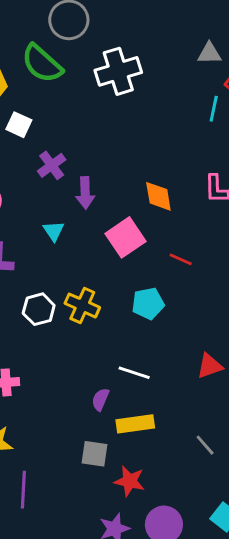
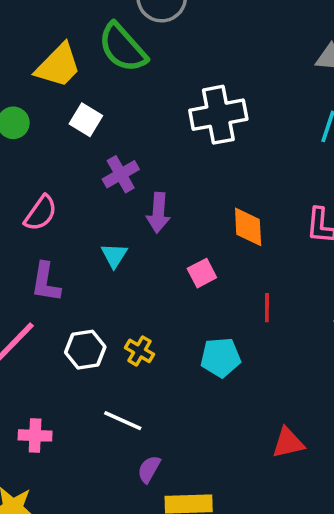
white cross: (118, 71) -> (218, 115), moved
pink square: (126, 237) -> (202, 273), size x0.6
red line: (181, 259) -> (267, 308), turned 60
yellow cross: (82, 305) -> (140, 351), size x0.7
white line: (134, 373) -> (123, 421), moved

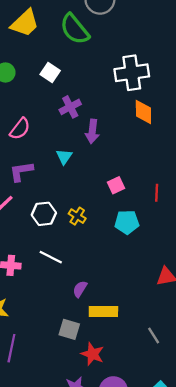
yellow trapezoid: (58, 66) -> (25, 23), moved
orange diamond: (248, 227) -> (143, 112), moved
pink square: (202, 273) -> (116, 185), moved
purple L-shape: (46, 282) -> (21, 171), turned 70
white line: (123, 421) -> (51, 257), moved

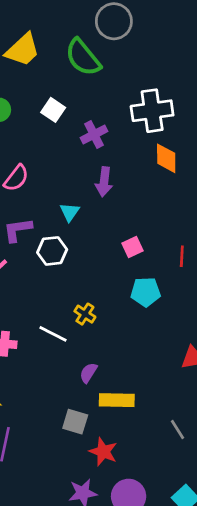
purple cross: (70, 107) -> (94, 135), moved
white hexagon: (44, 214) -> (52, 251), moved
yellow cross: (77, 216) -> (85, 314), moved

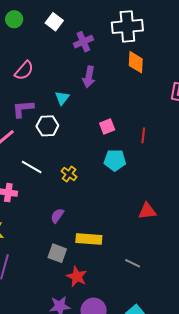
white line: (53, 334) -> (32, 167), moved
purple semicircle: (88, 373) -> (57, 216), moved
gray line: (177, 429) -> (133, 263), turned -35

